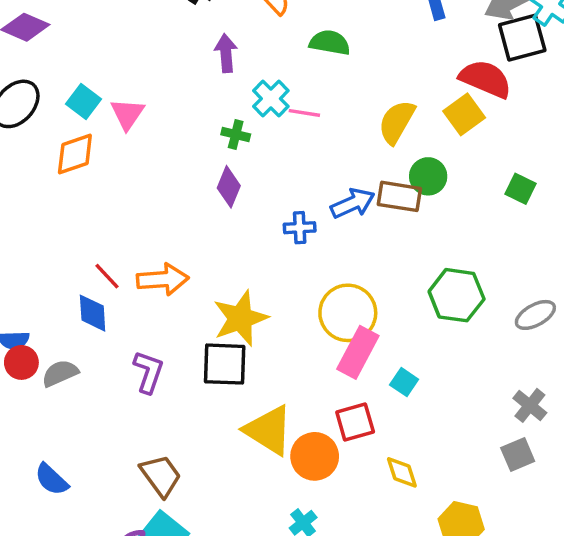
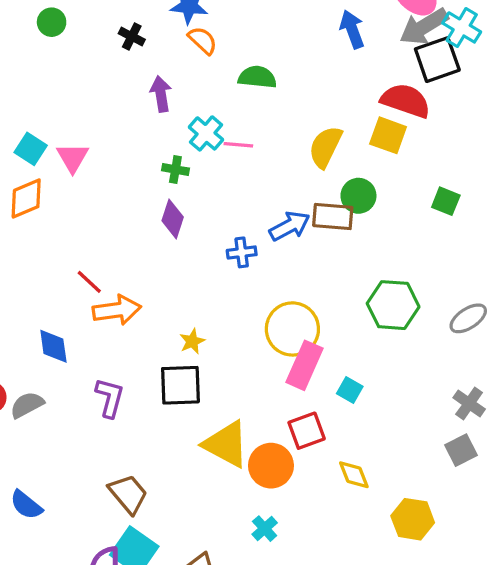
yellow square: (464, 114) -> (388, 135), turned -30
red line: (107, 276) -> (89, 282), moved
yellow star: (240, 318) -> (192, 341), size x0.5

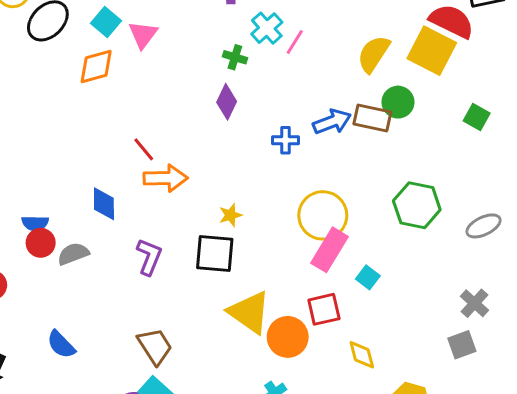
yellow square: (388, 135) -> (432, 51), size x1.4
pink line: (238, 145) -> (295, 42), turned -70

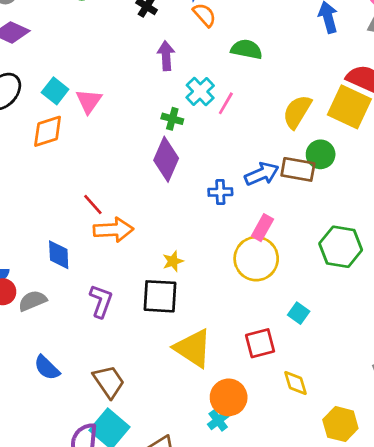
purple diamond: (227, 102) -> (166, 159), size x1.4
pink rectangle: (330, 250) -> (262, 228), moved, size x0.7
orange circle: (288, 337) -> (229, 397), moved
blue semicircle: (61, 344) -> (47, 368), moved

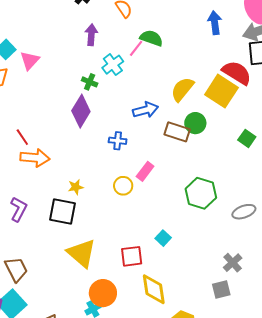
pink line: (226, 103) -> (136, 48), moved
blue arrow: (262, 174) -> (146, 110), moved
yellow circle: (256, 259) -> (123, 186), moved, size x0.6
yellow diamond: (296, 383) -> (154, 289), size x1.5

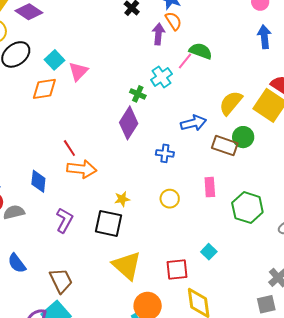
purple arrow: (91, 35) -> (158, 34), moved
pink rectangle: (145, 171) -> (210, 187), moved, turned -42

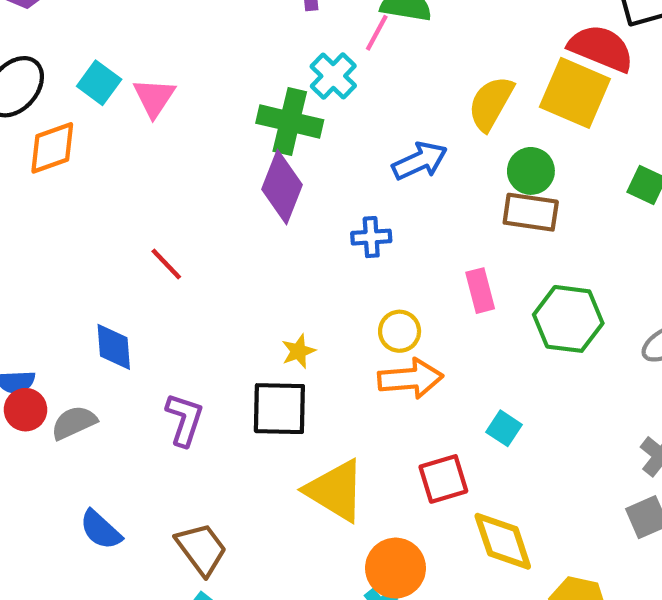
orange diamond: (44, 89) -> (52, 148), moved
green cross: (138, 94) -> (290, 122), size x1.8
brown rectangle: (225, 146) -> (531, 212), moved
orange arrow: (82, 169) -> (410, 378), moved

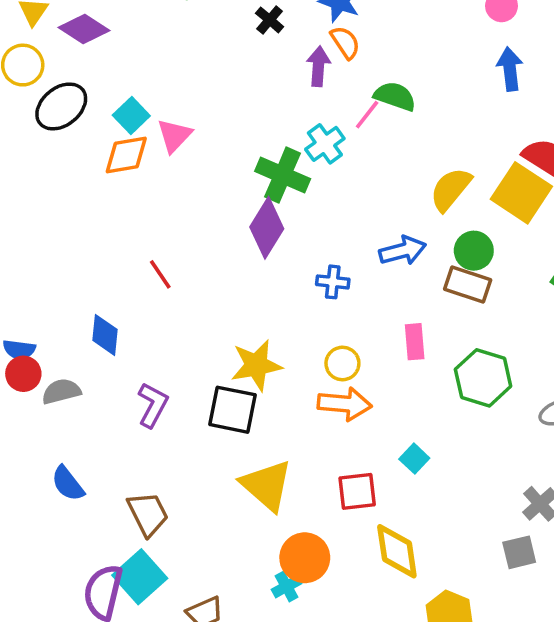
orange diamond: (52, 148) -> (126, 155), moved
blue arrow: (420, 161) -> (403, 251), moved
yellow star: (298, 351) -> (256, 365), size x1.8

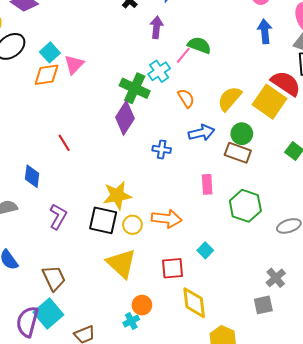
orange semicircle: (345, 42) -> (186, 98), moved
yellow circle: (342, 363) -> (132, 225), moved
orange circle: (305, 558) -> (142, 305), size x0.7

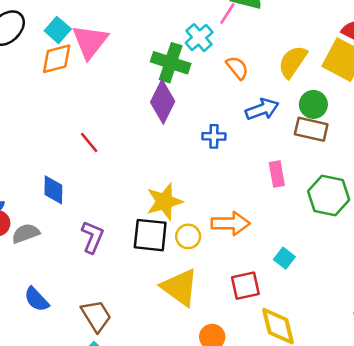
pink triangle: (74, 64) -> (90, 42), size x1.4

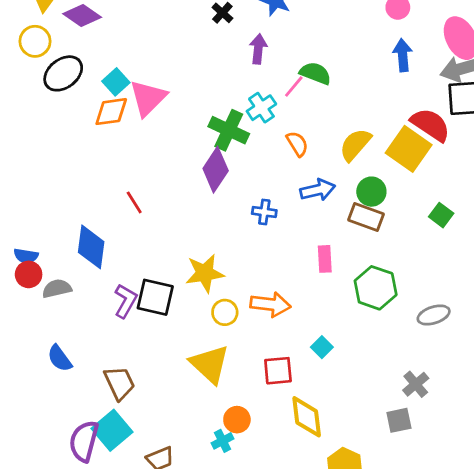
blue diamond: (53, 190) -> (91, 247), size x1.4
black square: (150, 235) -> (155, 297), moved

